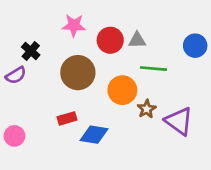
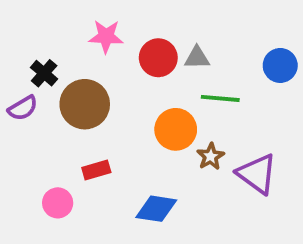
brown circle: (78, 73) -> (85, 104), moved
blue diamond: (94, 135) -> (156, 209), moved
pink circle: (14, 136) -> (58, 203), moved

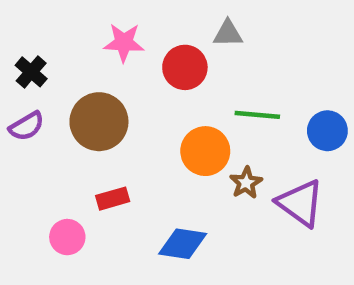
gray triangle: (197, 58) -> (228, 34), moved
blue circle: (280, 65) -> (327, 131), moved
black cross: (44, 73) -> (31, 72), moved

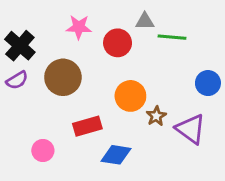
black cross: (31, 72) -> (20, 46), size x1.5
green line: (257, 115) -> (172, 37), moved
red rectangle: (113, 199) -> (87, 126), moved, size x1.4

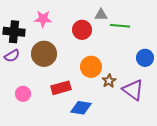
pink star: (79, 27) -> (43, 19), moved
black cross: (20, 46) -> (14, 32), turned -35
pink circle: (43, 150) -> (23, 94), moved

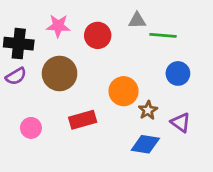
red circle: (82, 30) -> (98, 35), moved
blue circle: (145, 58) -> (178, 73), moved
purple triangle: (133, 90) -> (181, 122), size x0.7
blue diamond: (81, 108) -> (145, 144), moved

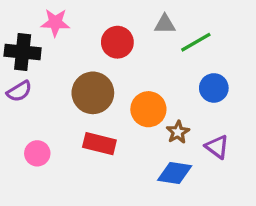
pink star: (58, 26) -> (55, 23), moved
green line: (163, 35) -> (196, 42), turned -35
brown circle: (60, 73) -> (93, 93), moved
red rectangle: (83, 120) -> (99, 144), turned 30

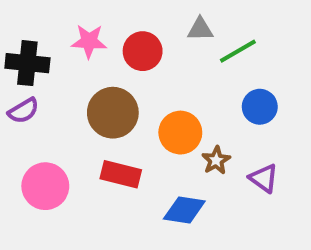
pink star: (55, 23) -> (89, 41), moved
pink circle: (37, 153) -> (45, 186), size x1.5
blue diamond: (175, 173) -> (184, 210), moved

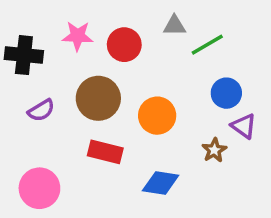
purple semicircle: (23, 111) -> (41, 110), moved
brown star: (216, 160) -> (214, 150), moved
purple triangle: (264, 178) -> (244, 126), moved
pink circle: (45, 186) -> (39, 188), moved

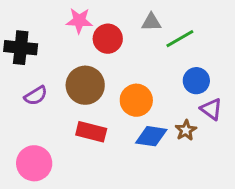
pink star: (78, 36) -> (79, 21), moved
blue diamond: (161, 183) -> (151, 136), moved

